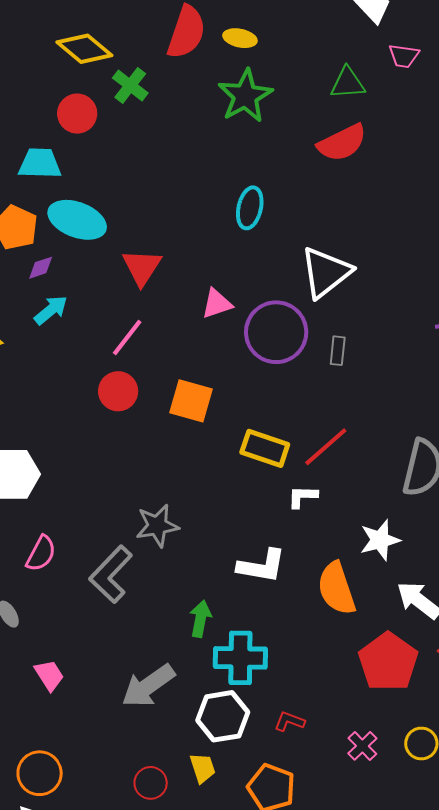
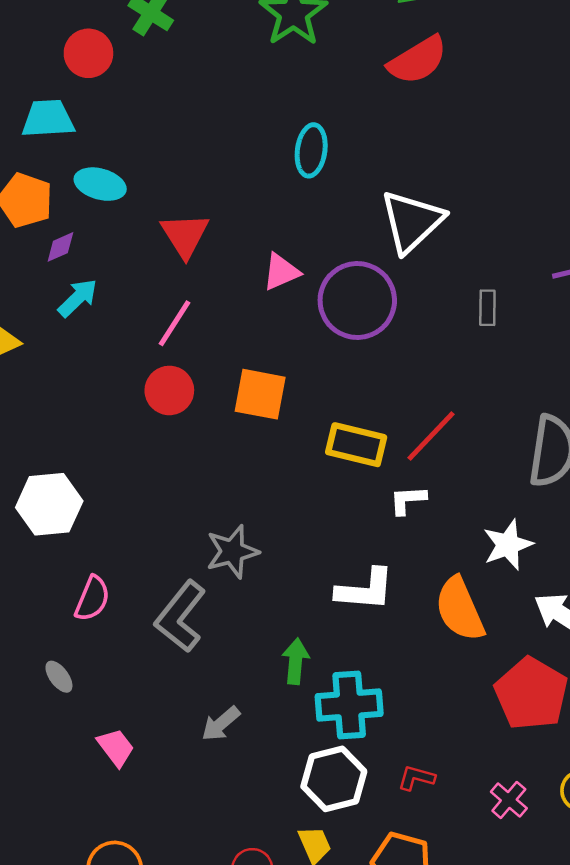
cyan ellipse: (77, 220) -> (100, 184), size x0.7
gray rectangle: (338, 351) -> (487, 308), moved
gray arrow: (148, 686) -> (221, 724), moved, size x0.6

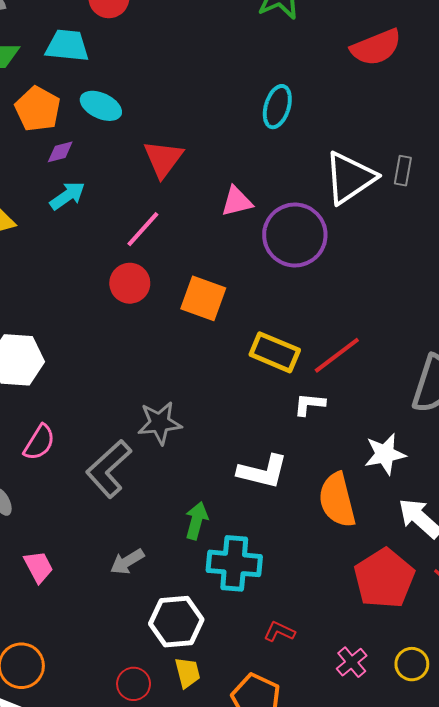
gray rectangle: (487, 308) -> (403, 171), moved
white hexagon: (334, 779) -> (176, 622), moved

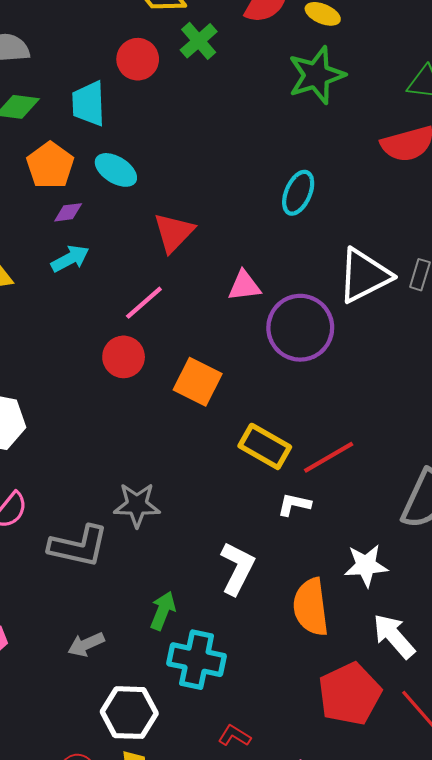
cyan trapezoid: (67, 46) -> (89, 104), turned -105
gray L-shape: (109, 469) -> (79, 546), turned -132
white L-shape: (263, 472) -> (237, 568), turned -84

